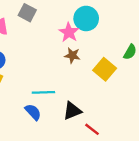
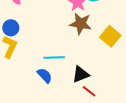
brown star: (72, 55) -> (81, 24), size x1.5
red line: (92, 129) -> (89, 91), moved

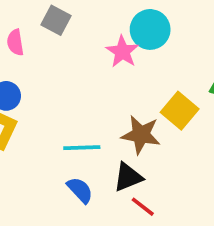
brown star: (81, 24) -> (141, 135), moved
blue semicircle: (45, 75) -> (80, 190), moved

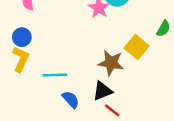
cyan line: (82, 148) -> (55, 75), moved

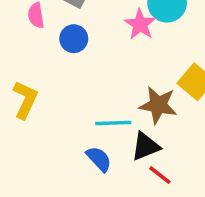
blue circle: (22, 37) -> (74, 39), moved
cyan line: (55, 75) -> (113, 123), moved

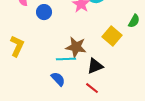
brown star: (158, 105) -> (76, 47), moved
black triangle: (146, 146) -> (95, 66), moved

